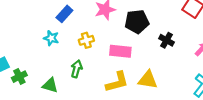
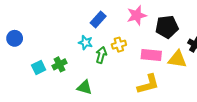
green arrow: (76, 69) -> (101, 55), moved
green cross: (19, 77) -> (59, 64), moved
yellow triangle: (148, 80) -> (177, 59), moved

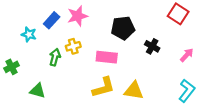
pink star: (137, 15) -> (78, 16), moved
cyan star: (86, 42) -> (29, 34), moved
yellow triangle: (177, 59) -> (134, 91), moved

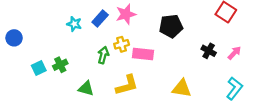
cyan star: (29, 34) -> (74, 24), moved
black cross: (152, 46) -> (209, 51), moved
pink rectangle: (107, 57) -> (143, 54), moved
yellow L-shape: (103, 87) -> (127, 85), moved

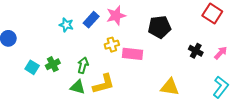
green arrow: (103, 55) -> (83, 65), moved
cyan square: (39, 68) -> (32, 67), turned -32
yellow L-shape: (127, 85) -> (104, 84), moved

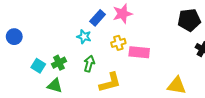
cyan star: (66, 25) -> (84, 37), moved
black pentagon: (160, 27) -> (189, 20), moved
green triangle: (78, 87) -> (55, 86), moved

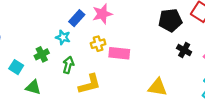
green cross: (59, 63) -> (42, 54), moved

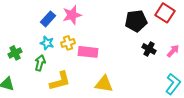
cyan star: (63, 37) -> (47, 43), moved
yellow triangle: (158, 87) -> (104, 84), moved

